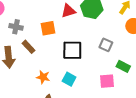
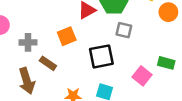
gray square: (106, 45) -> (124, 30), moved
pink square: (107, 81) -> (142, 76), moved, turned -35

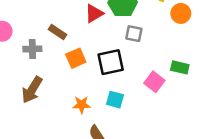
orange square: (67, 36) -> (76, 58), moved
brown rectangle: (48, 63) -> (57, 32), moved
brown arrow: (27, 81) -> (32, 90), turned 50

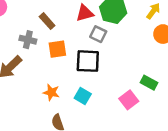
gray square: (134, 34) -> (98, 34), moved
gray cross: (32, 49) -> (28, 40), moved
pink square: (154, 82) -> (129, 100), moved

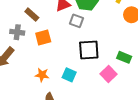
black square: (88, 61) -> (89, 50), moved

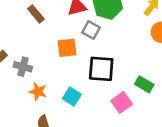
gray cross: (17, 32) -> (23, 67), moved
orange square: (43, 37) -> (67, 48), moved

